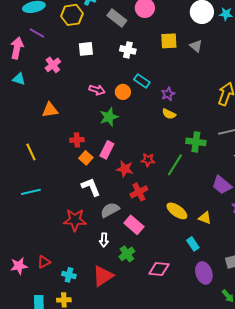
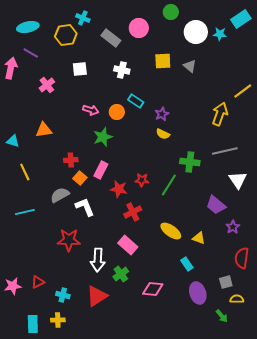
cyan triangle: (19, 79) -> (13, 141), moved
gray semicircle: (110, 210) -> (60, 195), moved
white arrow: (104, 240) -> (98, 260), size x1.6

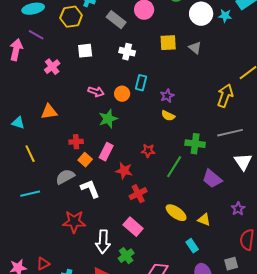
cyan rectangle: (136, 101) -> (141, 83), turned 70
red star: (142, 180) -> (148, 151), moved
purple trapezoid: (216, 205) -> (212, 179), moved

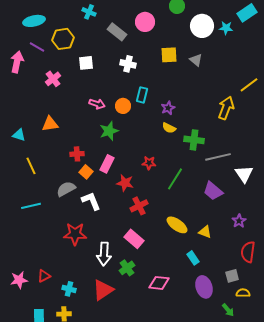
yellow hexagon: (71, 17) -> (63, 39), moved
gray line: (230, 133) -> (218, 157), moved
green cross: (195, 144) -> (194, 140), moved

